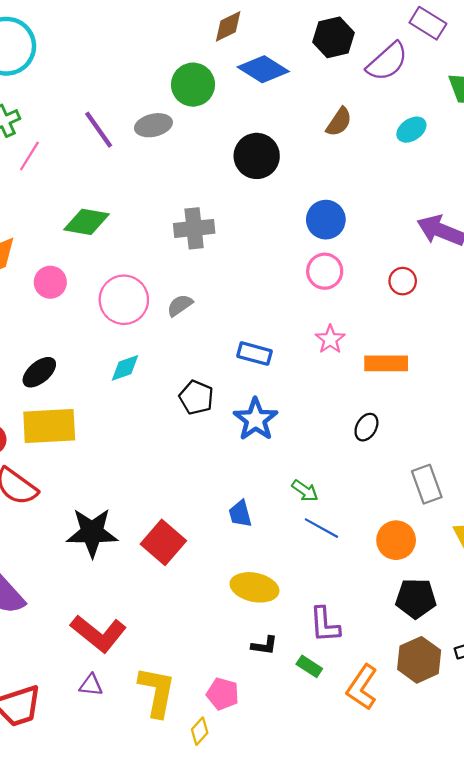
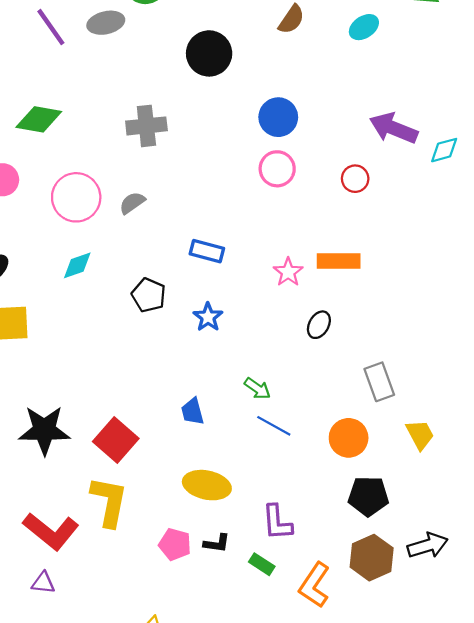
pink star: (330, 339) -> (288, 272), moved
blue star: (256, 419) -> (208, 317), size x0.7
yellow L-shape: (157, 692) -> (109, 502), moved
pink pentagon: (223, 694) -> (175, 544), moved

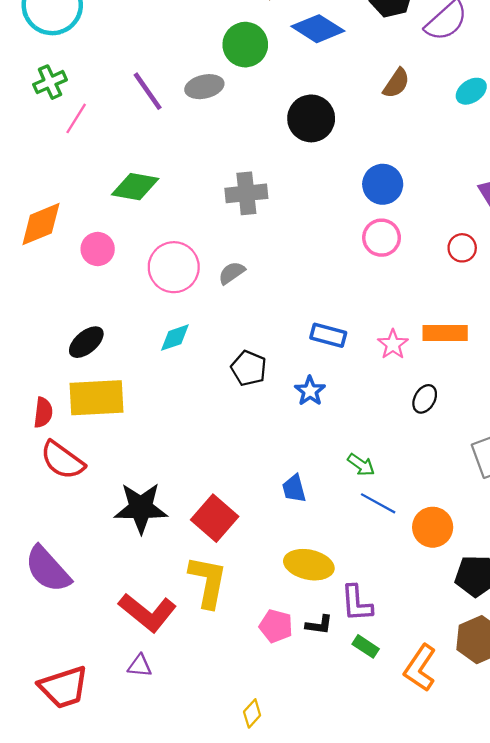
blue rectangle: (207, 251) -> (328, 335), moved
orange circle: (349, 438) -> (433, 527), moved
purple L-shape: (277, 522) -> (357, 603), moved

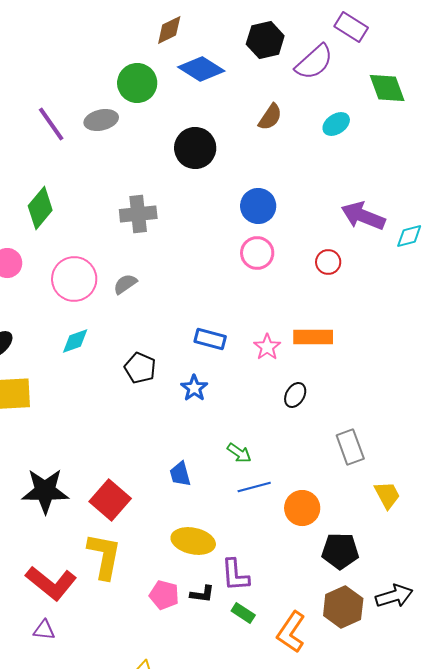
green diamond: (135, 187) -> (40, 208), turned -60
blue line: (378, 503) -> (254, 487), turned -44

